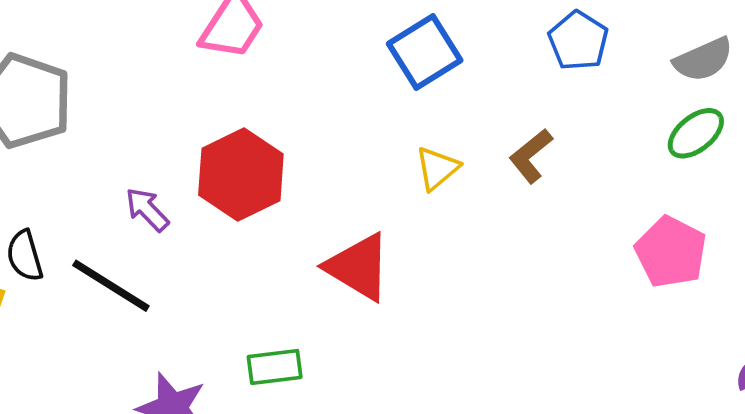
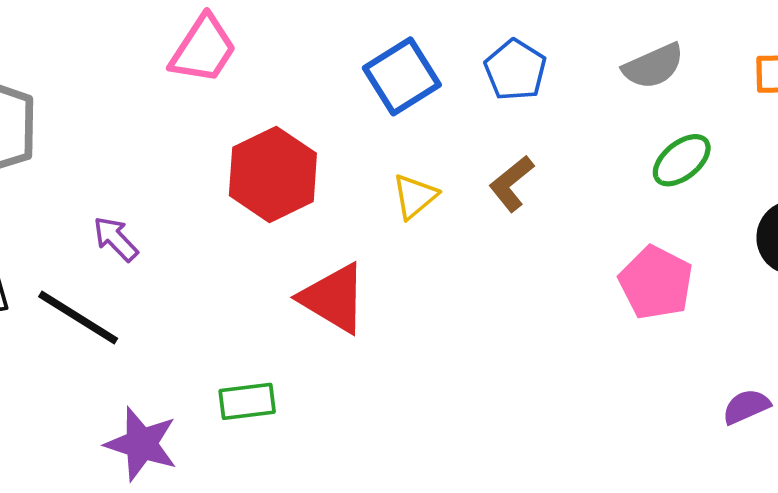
blue pentagon: (578, 41) -> (515, 70), moved
gray semicircle: (703, 60) -> (653, 66), moved
red hexagon: (241, 175) -> (273, 174), moved

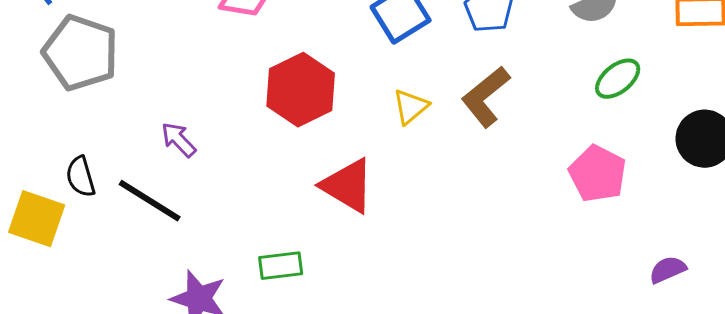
brown L-shape: (511, 183) -> (486, 97), size x1.4

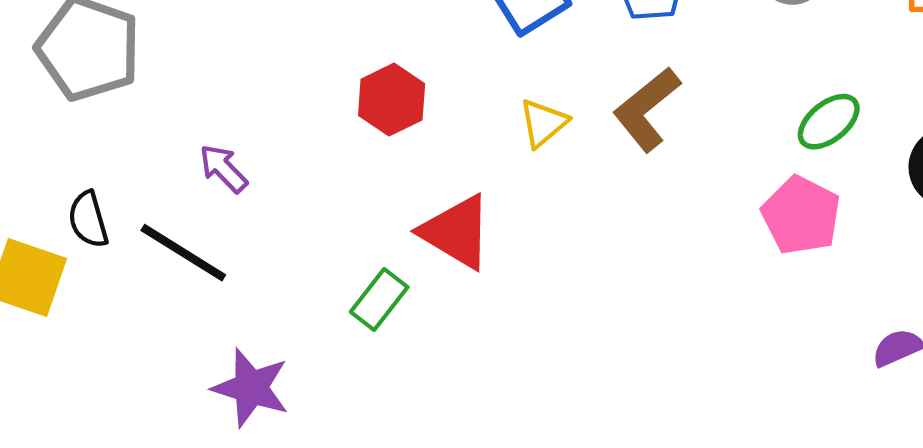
green ellipse: (618, 79) -> (829, 122), moved
red hexagon: (301, 90) -> (392, 100), size x0.7
green rectangle: (281, 266) -> (379, 300), moved, turned -45

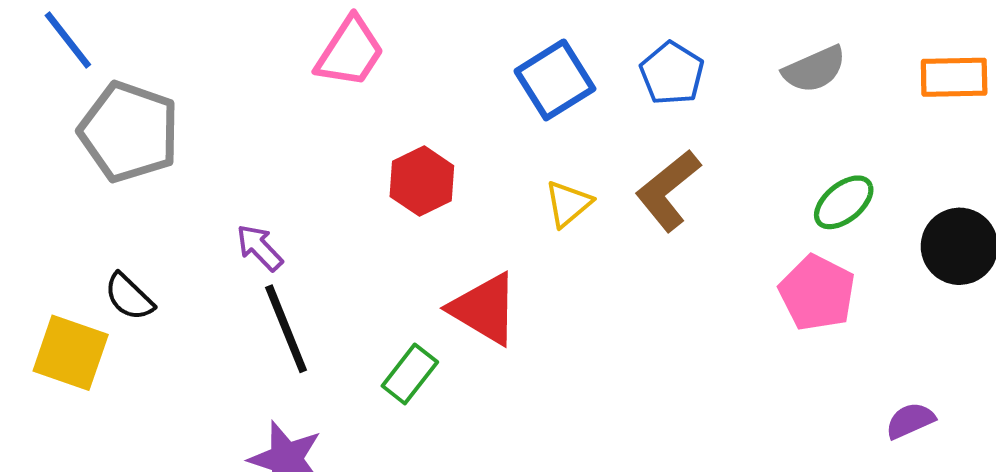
black semicircle: (88, 220) -> (129, 297), turned -30
black line: (183, 253) -> (286, 329), moved, turned 36

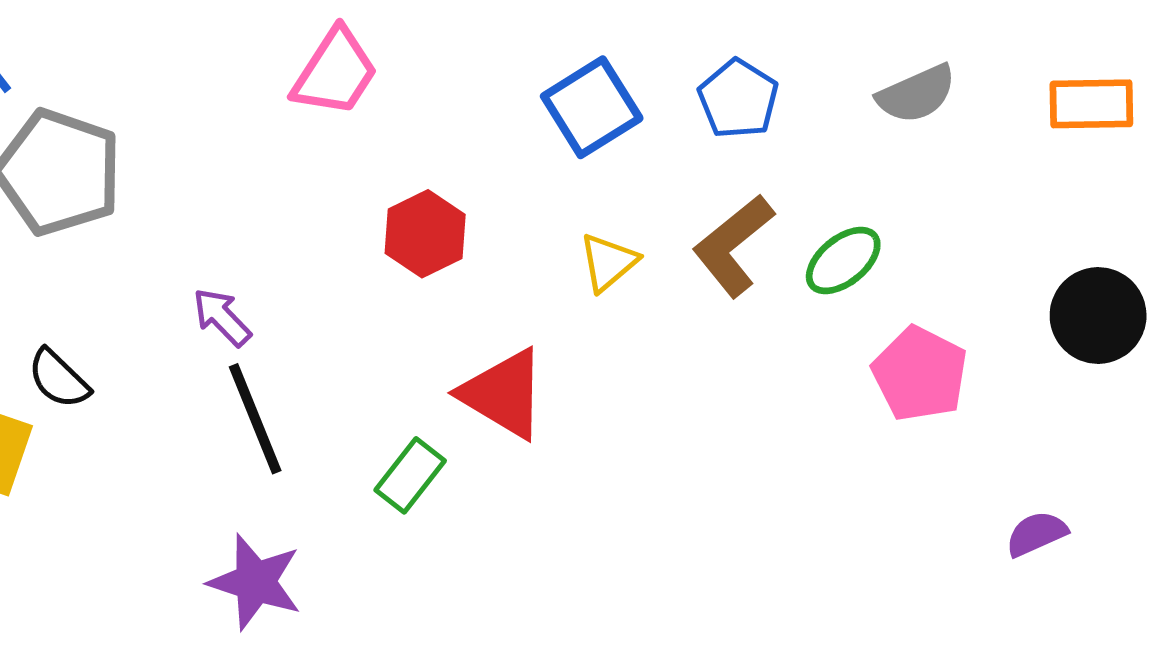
green ellipse: (844, 202) -> (843, 261), moved

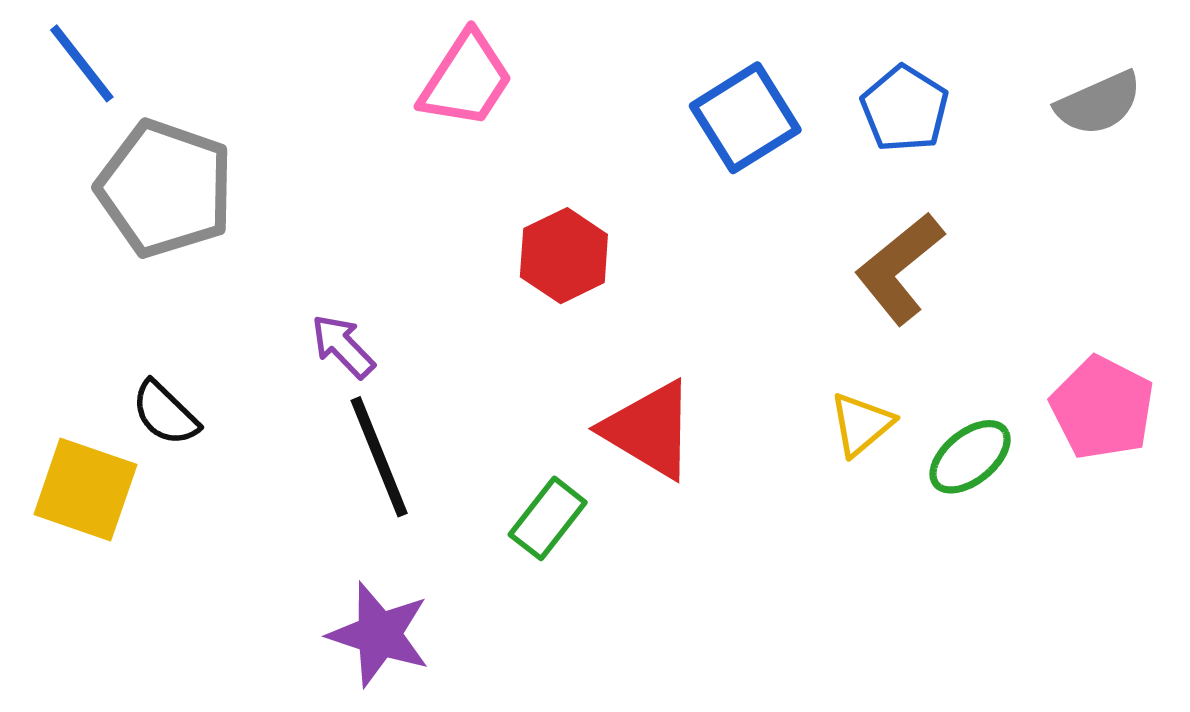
green ellipse: (843, 261) -> (970, 457), moved
yellow triangle: (608, 262) -> (861, 424), moved

